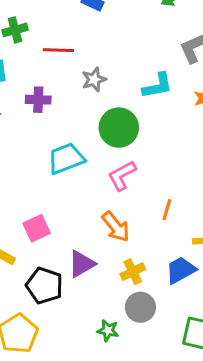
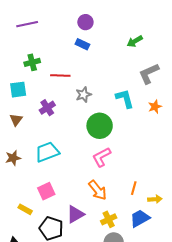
cyan L-shape: (157, 86) -> (125, 99), turned -95
purple cross: (38, 100) -> (47, 108), turned -35
cyan trapezoid: (66, 159) -> (47, 152), moved
orange line: (167, 210) -> (134, 188), moved

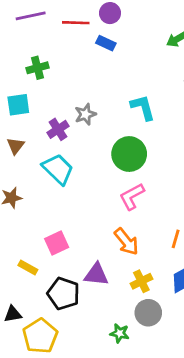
red line: (60, 75) -> (76, 23), moved
gray star: (83, 95) -> (85, 114), moved
cyan L-shape: (125, 99) -> (143, 107), moved
cyan trapezoid: (47, 152) -> (58, 169), moved, turned 65
purple triangle: (75, 214) -> (96, 274), turned 36

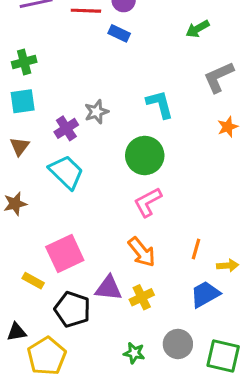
green cross: (37, 68) -> (24, 62), moved
pink square: (57, 243) -> (65, 254), size x1.4
yellow cross: (141, 281) -> (142, 297), moved
gray circle: (148, 313) -> (178, 344), moved

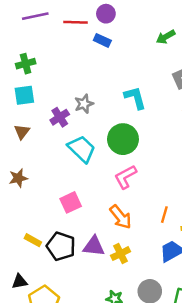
cyan trapezoid: (66, 172) -> (82, 149), moved
pink square: (65, 254) -> (71, 202), moved, size x0.7
black pentagon: (72, 309) -> (61, 246), moved

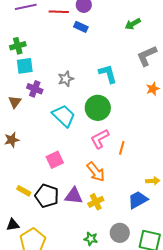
cyan square: (24, 95) -> (25, 66), moved
purple cross: (60, 117) -> (35, 89), moved, turned -35
orange line: (164, 215) -> (122, 148), moved

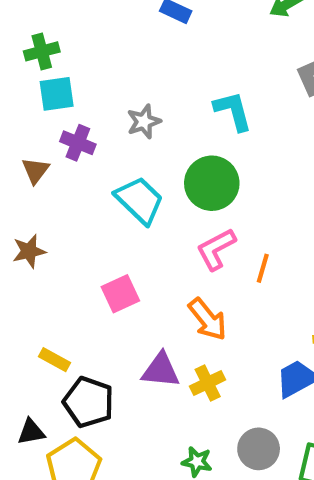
black pentagon: (47, 196) -> (89, 402), moved

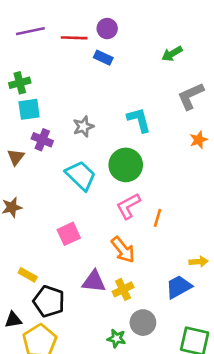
gray circle: (259, 449) -> (143, 323), moved

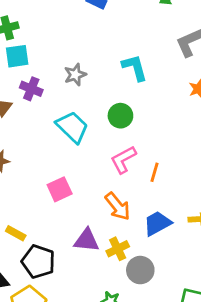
green circle: (126, 165) -> (120, 116), size x0.7
blue trapezoid: (179, 287) -> (157, 223), moved
gray circle: (143, 323) -> (140, 270), moved

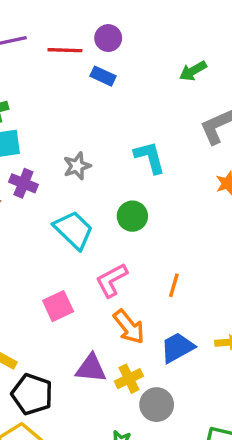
pink L-shape: (123, 160) -> (112, 280), moved

